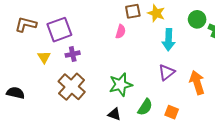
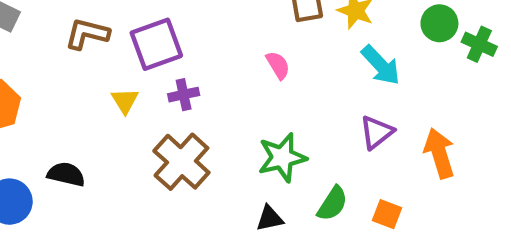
pink semicircle: (121, 32) -> (278, 65), moved, turned -48
cyan arrow: (169, 40) -> (381, 65), turned -45
black triangle: (114, 114) -> (270, 218), turned -32

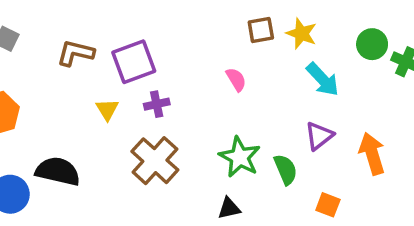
green star: (282, 157) -> (240, 157), turned -30
black semicircle: (66, 174) -> (58, 171), size x1.4
green semicircle: (332, 204) -> (286, 169), moved, turned -56

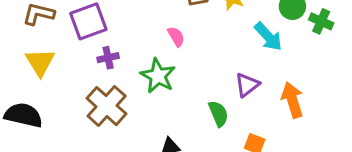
cyan arrow: (323, 79) -> (268, 37), moved
yellow triangle: (107, 109) -> (40, 62), moved, size x1.5
green star: (240, 157) -> (158, 76), moved

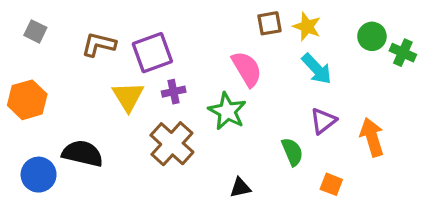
pink semicircle: (176, 37) -> (247, 69), size x1.6
cyan arrow: (268, 37) -> (317, 69), moved
yellow triangle: (40, 62) -> (128, 97), moved

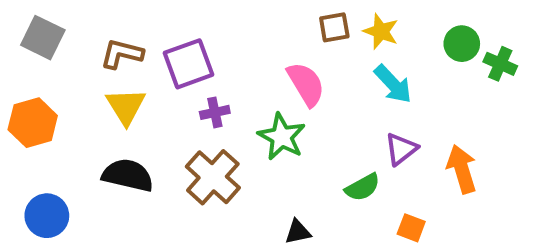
gray square: (35, 31) -> (43, 38), size x1.5
yellow triangle: (128, 97) -> (126, 106), moved
green semicircle: (292, 152) -> (363, 187), turned 84
black semicircle: (82, 153) -> (128, 175), moved

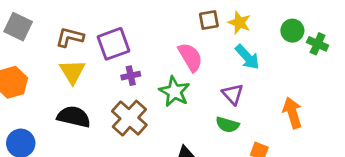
purple triangle: (401, 149) -> (233, 94), moved, turned -35
green semicircle: (363, 187) -> (227, 125), turned 45

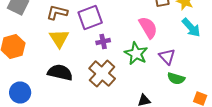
purple triangle: (233, 94) -> (167, 56), moved

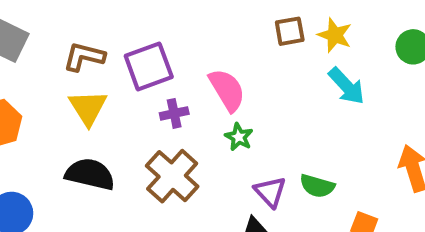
pink semicircle: (148, 28) -> (227, 90), moved
green star: (136, 54) -> (239, 137), size x0.6
purple triangle: (167, 56) -> (270, 192), moved

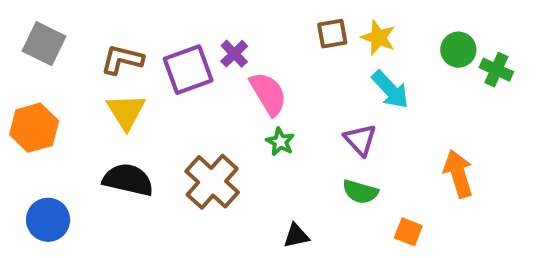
purple cross: (174, 113) -> (234, 54), moved, turned -32
purple triangle: (270, 192) -> (360, 140), moved

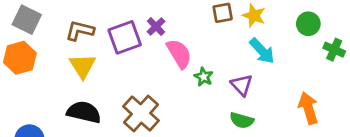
green cross: (496, 70) -> (334, 50), moved
orange hexagon: (34, 128) -> (20, 58), moved
green star: (280, 142) -> (204, 77), moved

